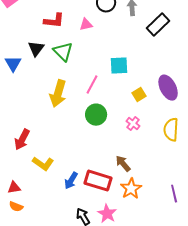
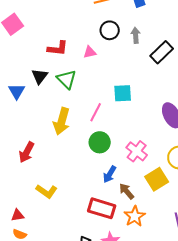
yellow square: (139, 95) -> (157, 179), moved, size x1.6
pink cross: (133, 124) -> (137, 151), size x1.5
red arrow: (22, 140) -> (27, 152), moved
blue arrow: (71, 181) -> (110, 174), moved

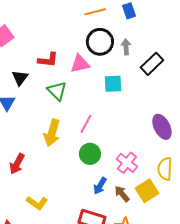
black circle: (110, 30) -> (100, 42), size x1.4
pink triangle: (90, 52) -> (80, 64), size x1.5
black triangle: (40, 76) -> (20, 78), moved
cyan square: (123, 93) -> (113, 84), moved
brown arrow: (127, 191) -> (122, 194), moved

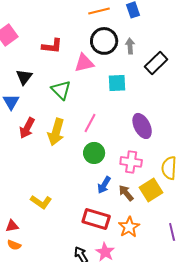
red L-shape: (48, 60) -> (52, 46), moved
purple ellipse: (162, 127) -> (142, 126), moved
pink cross: (127, 163) -> (131, 162), turned -30
red arrow: (17, 164) -> (27, 128), moved

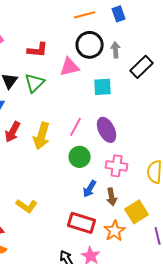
green triangle: (61, 90) -> (35, 83), moved, turned 30
purple ellipse: (142, 126) -> (107, 130), moved
yellow square: (151, 190) -> (137, 212), moved
brown arrow: (126, 193) -> (112, 197), turned -150

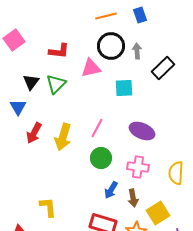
purple ellipse: (107, 130) -> (142, 131), moved, turned -40
yellow L-shape: (27, 206) -> (48, 207), turned -130

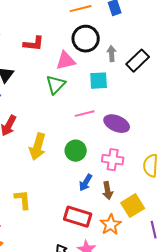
gray arrow: (137, 51) -> (112, 54), moved
green triangle: (56, 84) -> (56, 85), moved
pink line: (97, 128) -> (85, 114), moved, turned 48
yellow arrow: (63, 137) -> (38, 147), moved

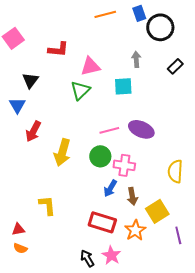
black circle: (86, 39) -> (160, 27), moved
black rectangle: (138, 61) -> (175, 66), moved, size x0.7
pink line: (85, 114) -> (109, 130), moved
pink cross: (113, 160) -> (124, 165), moved

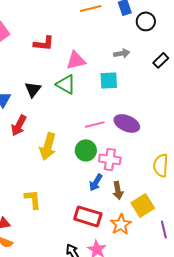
black circle: (160, 27) -> (146, 21), size x0.7
gray arrow: (136, 59) -> (122, 53), turned 84
black triangle: (30, 80) -> (33, 89), moved
green triangle: (80, 90) -> (66, 84), turned -45

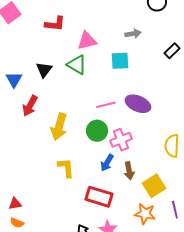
black rectangle: (161, 60) -> (172, 51), moved
pink cross: (110, 159) -> (121, 140), turned -30
yellow L-shape: (33, 199) -> (66, 168), moved
orange star: (121, 224) -> (145, 214), moved, turned -30

